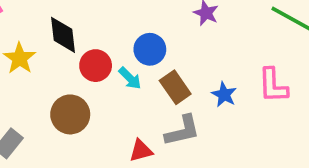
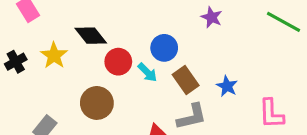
black diamond: (63, 35) -> (91, 36), turned -32
pink L-shape: (273, 85) -> (271, 114), moved

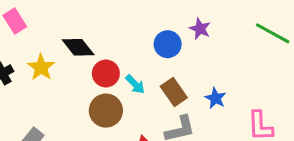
blue circle: (164, 48) -> (168, 44), moved
brown circle: (97, 103) -> (106, 111), moved

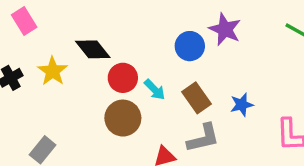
purple star: (200, 29) -> (225, 29), size x1.4
blue star: (215, 98) -> (242, 105), turned 30

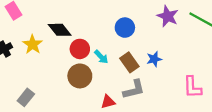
purple star: (225, 29) -> (168, 16), moved
blue star: (242, 105) -> (154, 59), moved

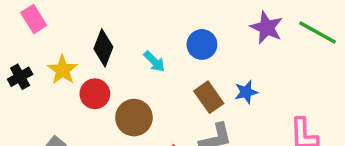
black diamond: (60, 30) -> (103, 48), turned 60
red circle: (80, 49) -> (95, 94), moved
cyan arrow: (101, 57) -> (154, 61), moved

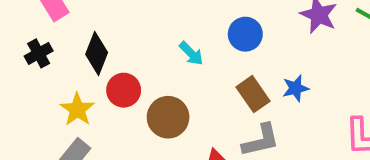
black diamond: (103, 48) -> (97, 53), moved
yellow star: (63, 70) -> (77, 109), moved
black cross: (20, 77) -> (39, 53), moved

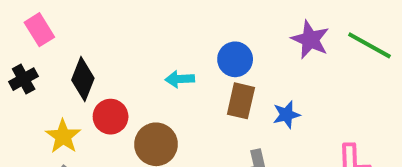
cyan arrow: (191, 53) -> (180, 79), turned 132
brown rectangle: (253, 94) -> (241, 101), moved, turned 48

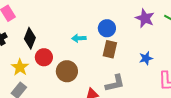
blue star: (286, 115) -> (146, 58), moved

